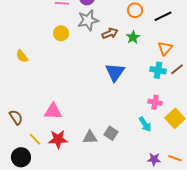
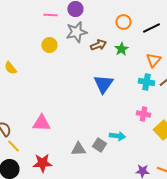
cyan arrow: (145, 124) -> (117, 136), moved, turned -49
yellow line: (35, 139) -> (13, 146), moved
red star: (58, 139) -> (42, 163), moved

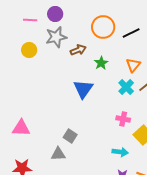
orange circle: (123, 22) -> (103, 27), size x1.5
green star: (121, 49) -> (101, 63), moved
cyan cross: (146, 82) -> (126, 87), turned 35
cyan arrow: (117, 136) -> (120, 152), moved
gray square: (99, 145) -> (70, 136), moved

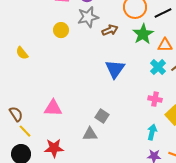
green star: (101, 63) -> (143, 34), moved, size x1.5
orange triangle: (133, 65) -> (165, 45), turned 49
cyan arrow: (120, 152) -> (152, 132), turned -84

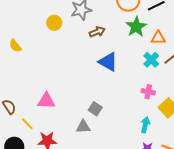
brown arrow: (110, 30) -> (97, 32), moved
blue triangle: (115, 69) -> (108, 62), turned -35
yellow line: (25, 131) -> (27, 124), moved

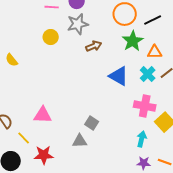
blue triangle: (108, 62) -> (119, 76), moved
pink cross: (148, 92) -> (145, 106), size x1.5

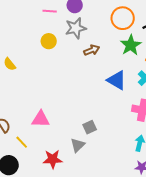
gray square: (92, 123) -> (90, 127), turned 32
gray triangle: (80, 141) -> (78, 145), turned -42
red star: (44, 155) -> (53, 159), moved

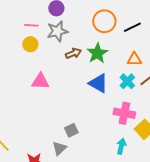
pink line: (50, 11) -> (31, 25), moved
green star: (131, 45) -> (97, 53), moved
pink triangle: (41, 119) -> (40, 81), moved

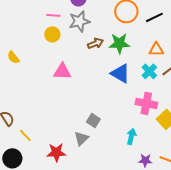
green star: (97, 53) -> (119, 43), turned 30
gray square: (71, 130) -> (93, 120), turned -32
cyan arrow: (121, 146) -> (131, 136), moved

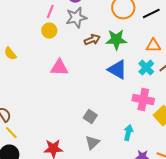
pink line: (53, 15) -> (50, 12), turned -72
yellow line: (25, 135) -> (11, 133), moved
gray triangle: (81, 138) -> (92, 143), moved

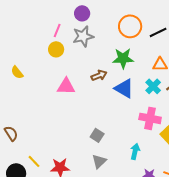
brown arrow: (92, 40) -> (99, 75), moved
yellow line: (11, 133) -> (34, 161), moved

